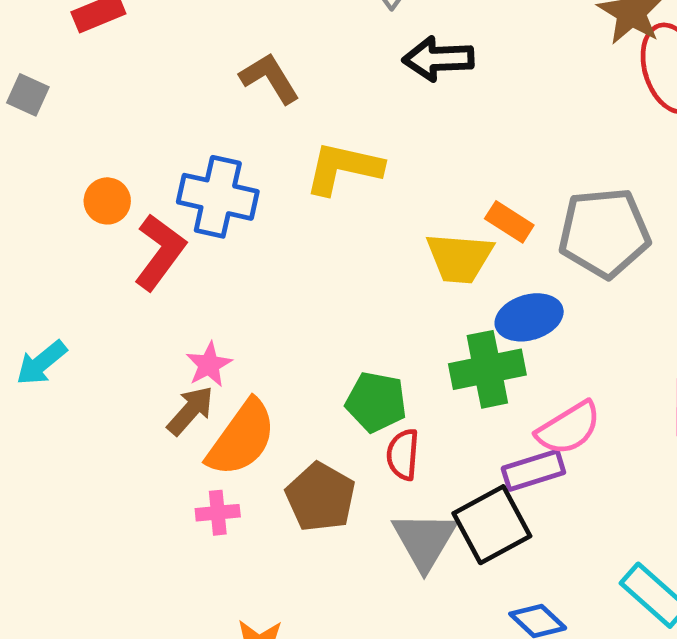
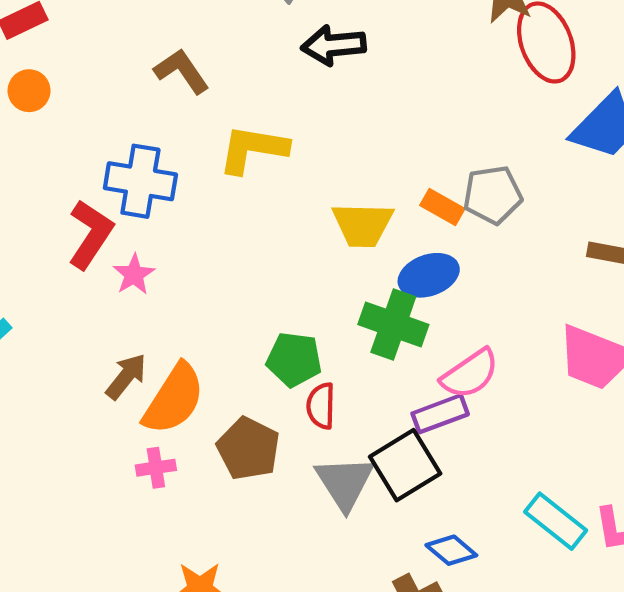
orange circle: (107, 201) -> (29, 91), moved
orange rectangle: (509, 222) -> (442, 207), moved
gray pentagon: (604, 233) -> (493, 195), size x0.7
pink star: (209, 365) -> (134, 274), moved
green cross: (487, 369) -> (393, 324), turned 34

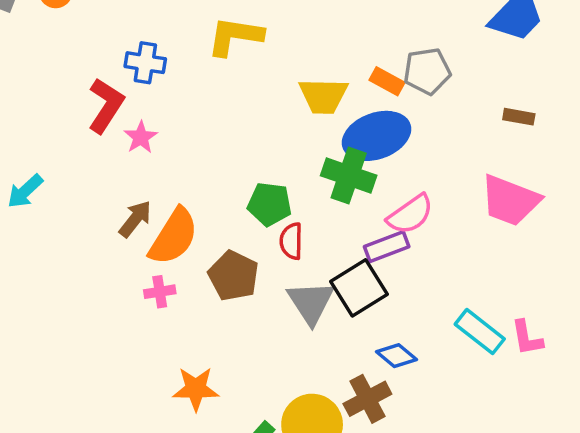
blue cross: (140, 181) -> (145, 63), size x0.7
blue ellipse: (429, 275) -> (376, 136), size x1.4

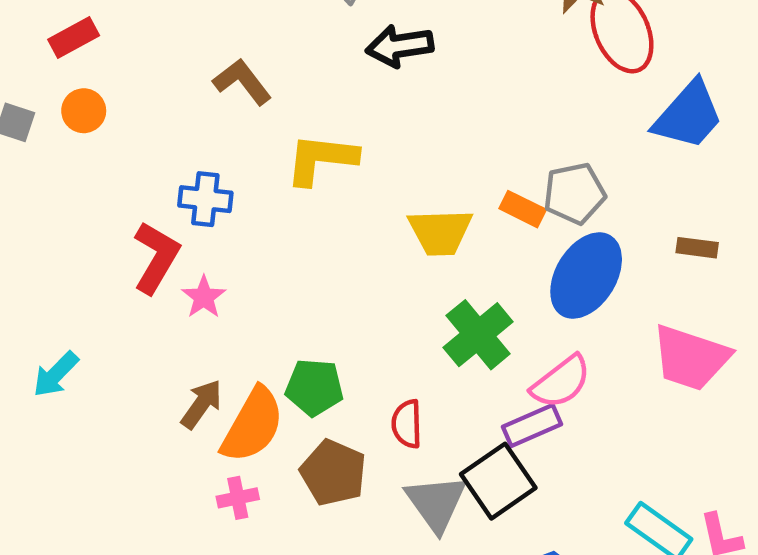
blue ellipse: (376, 136) -> (586, 276), moved, turned -36
green cross: (349, 175) -> (478, 335), turned 34
green pentagon: (269, 204) -> (314, 387), moved

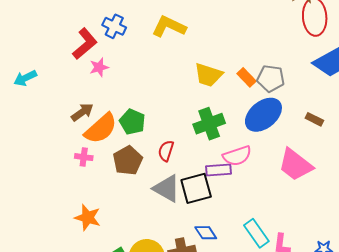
gray triangle: (436, 503) -> (167, 188), turned -44

